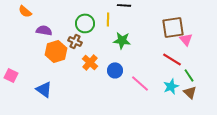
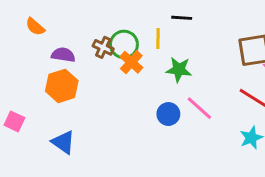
brown cross: (75, 41) -> (103, 47), moved
orange hexagon: (56, 51) -> (62, 86), moved
orange cross: (90, 62) -> (131, 62), moved
pink line: (140, 83) -> (199, 108), moved

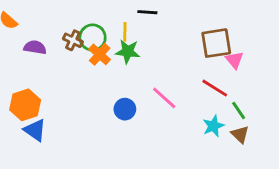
green star: (179, 70) -> (128, 52), moved
orange hexagon: (62, 86) -> (25, 105), moved
blue circle: (168, 114) -> (125, 109), moved

